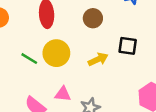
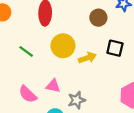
brown circle: (93, 18) -> (98, 18), moved
yellow circle: (56, 53) -> (63, 46), moved

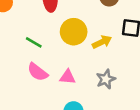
pink semicircle: (28, 94) -> (38, 72), moved
gray star: (77, 100) -> (106, 79), moved

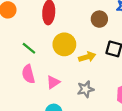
pink semicircle: (38, 72) -> (28, 74), turned 30
pink triangle: (68, 77) -> (53, 82), turned -48

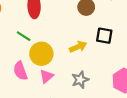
yellow circle: (64, 44) -> (41, 54), moved
green line: (29, 48) -> (24, 36), moved

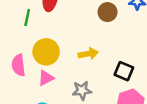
green line: (24, 36) -> (27, 17), moved, turned 56
black square: (104, 36) -> (124, 71), moved

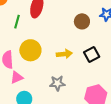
black square: (124, 71) -> (92, 55), moved, turned 35
pink triangle: (46, 78) -> (17, 77), moved

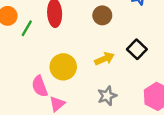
brown circle: (82, 21) -> (102, 15), moved
green line: (17, 22) -> (27, 28), moved, turned 32

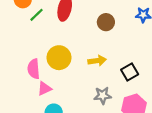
black square: (137, 49) -> (130, 72), moved
gray star: (107, 96) -> (103, 95), moved

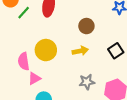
brown circle: (106, 22) -> (86, 26), moved
black square: (130, 72) -> (116, 51), moved

